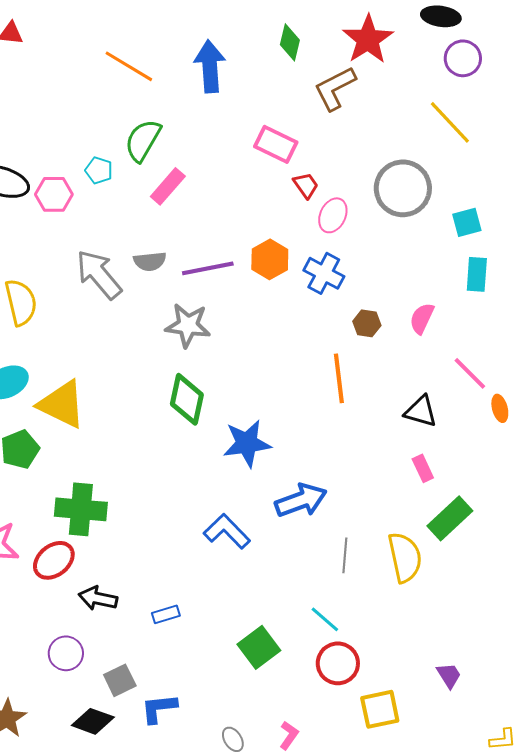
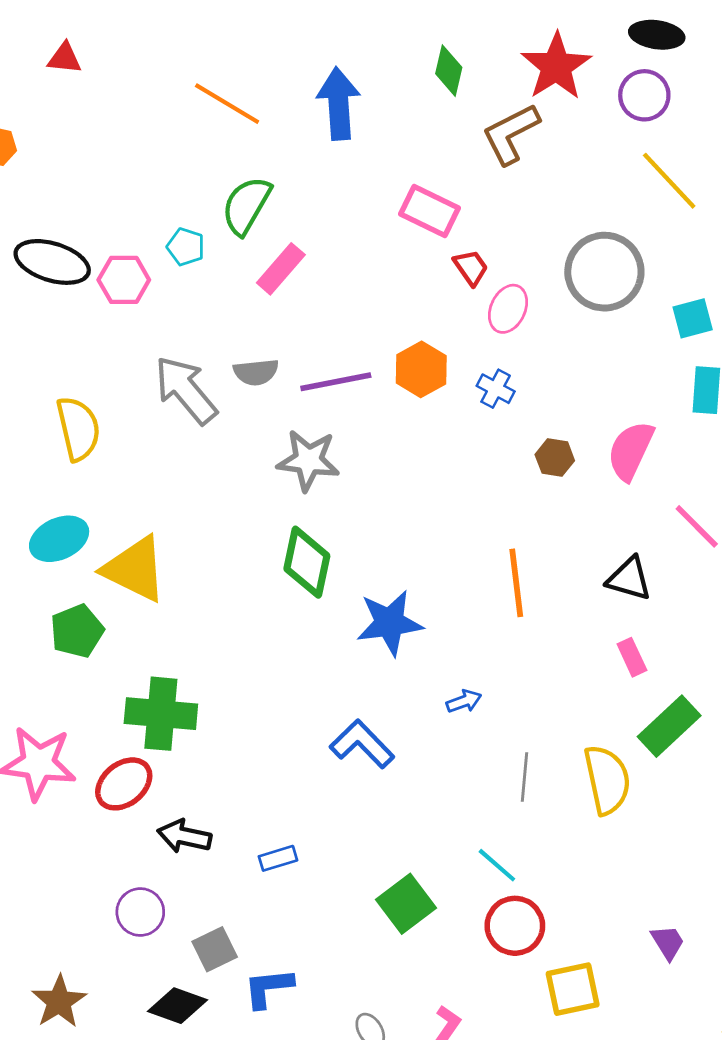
purple circle: (463, 58) -> (644, 95), moved
blue cross: (324, 273) -> (496, 389), size x0.7
pink semicircle: (422, 318) -> (631, 451), size x1.4
orange line: (339, 378) -> (516, 583), moved
blue arrow: (301, 500) -> (464, 701), size x0.5

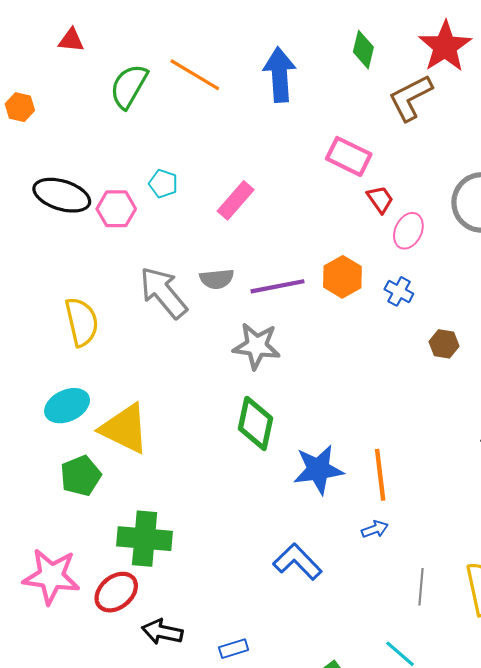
green semicircle: (246, 206) -> (129, 86), moved
orange line: (516, 583) -> (380, 475), moved

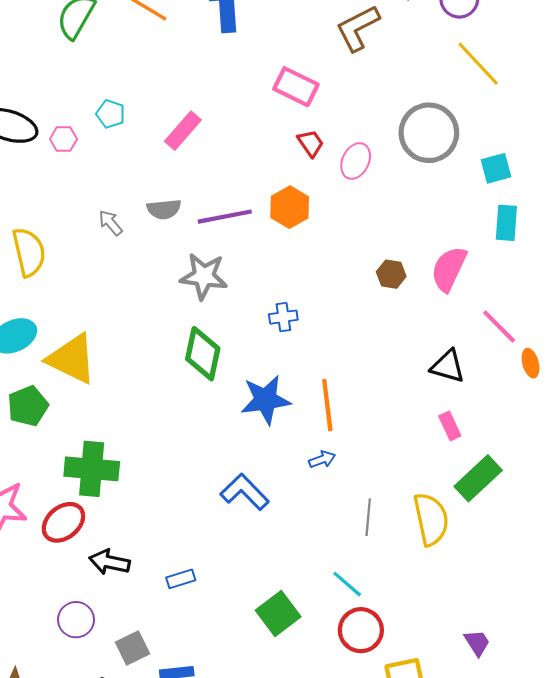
red trapezoid: (380, 199) -> (311, 143), moved
pink hexagon: (116, 209) -> (63, 139), size x0.7
blue cross: (399, 291) -> (283, 317), moved, turned -36
gray arrow: (163, 293) -> (111, 223), size x0.5

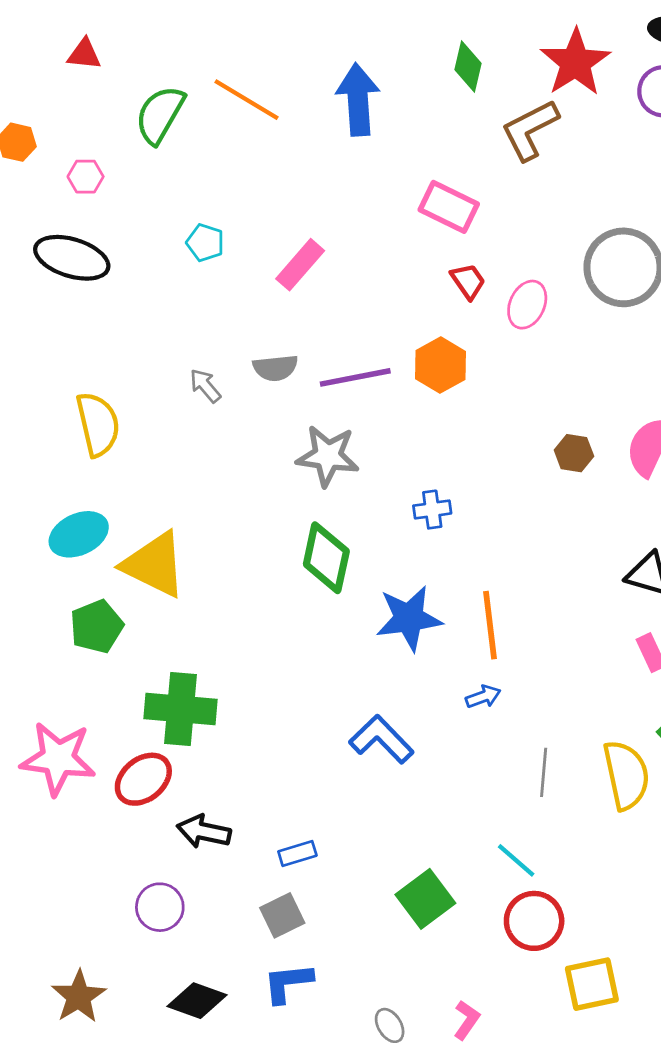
pink hexagon: (63, 139) -> (86, 177), moved
gray square: (133, 648) -> (282, 915), moved

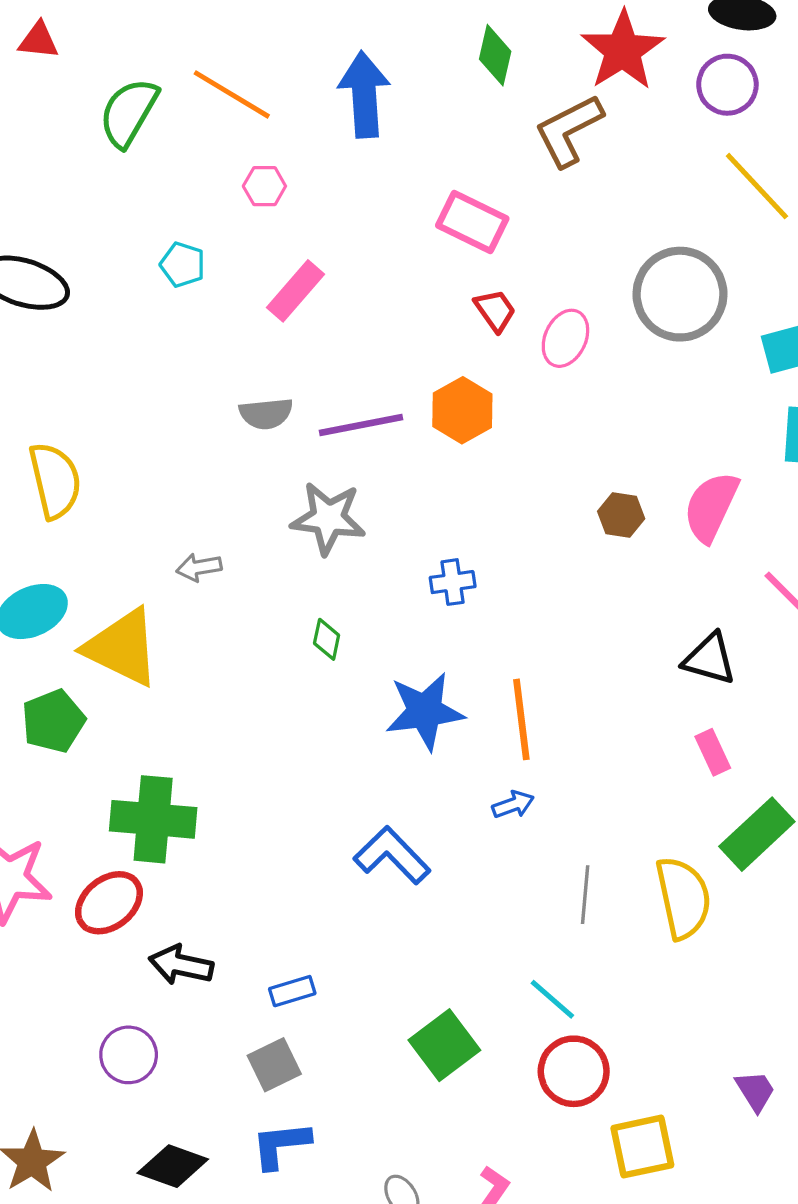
pink hexagon: (86, 177) -> (264, 186), moved
gray arrow: (205, 386) -> (199, 567), moved, turned -60
green diamond: (326, 558) -> (327, 639), size x0.5

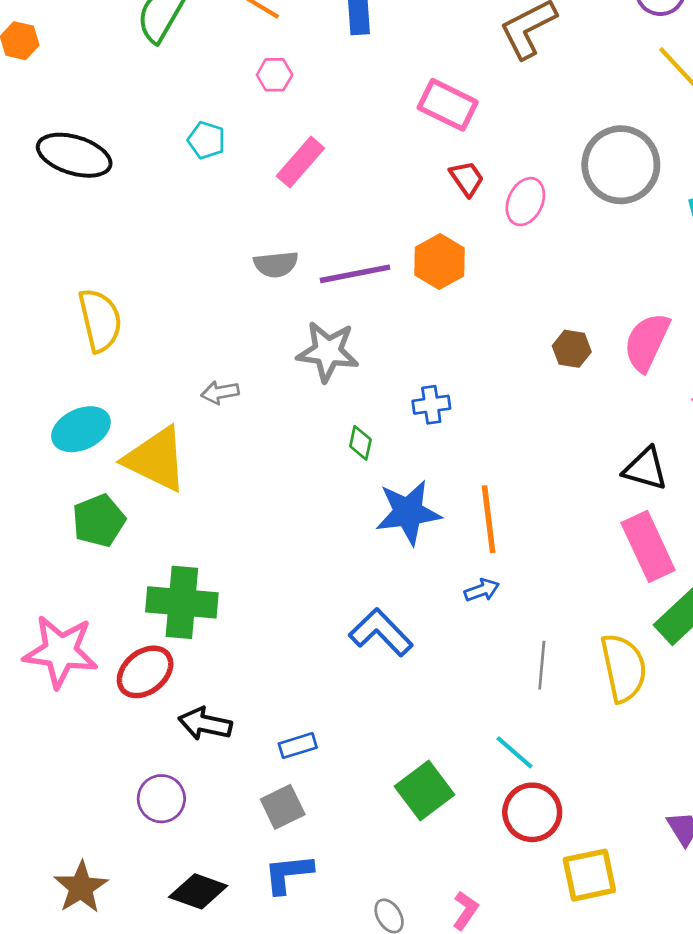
green diamond: (327, 639) -> (360, 443), moved
pink rectangle: (713, 752) -> (648, 546), size x1.8

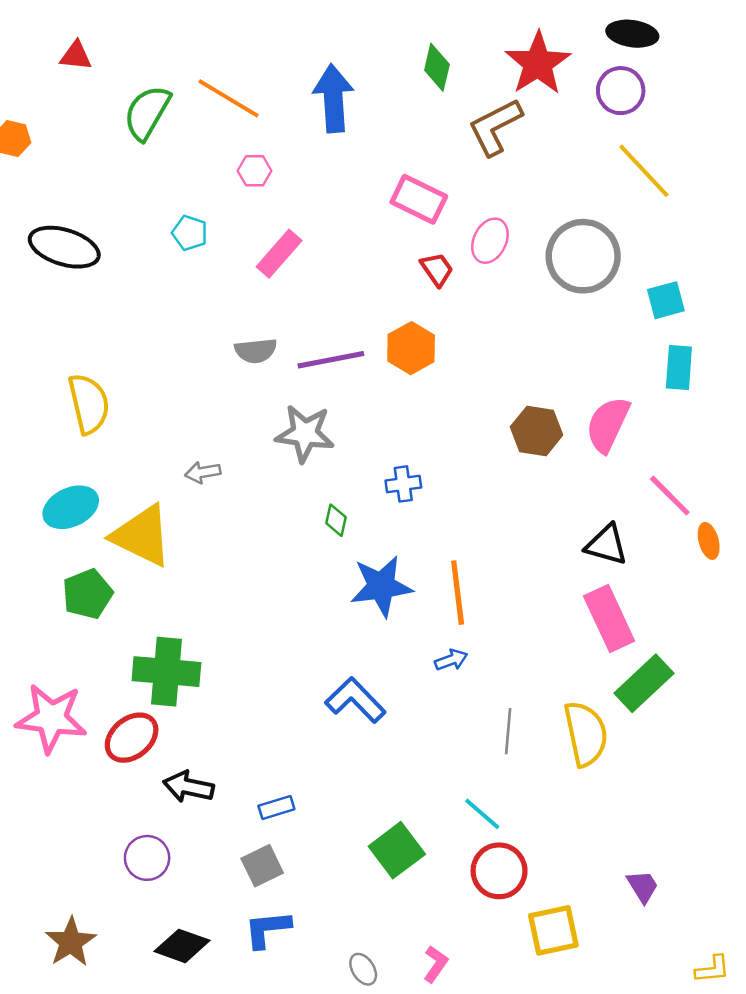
pink ellipse: (525, 202) -> (490, 241), moved
brown hexagon: (572, 349) -> (537, 431), size x1.4

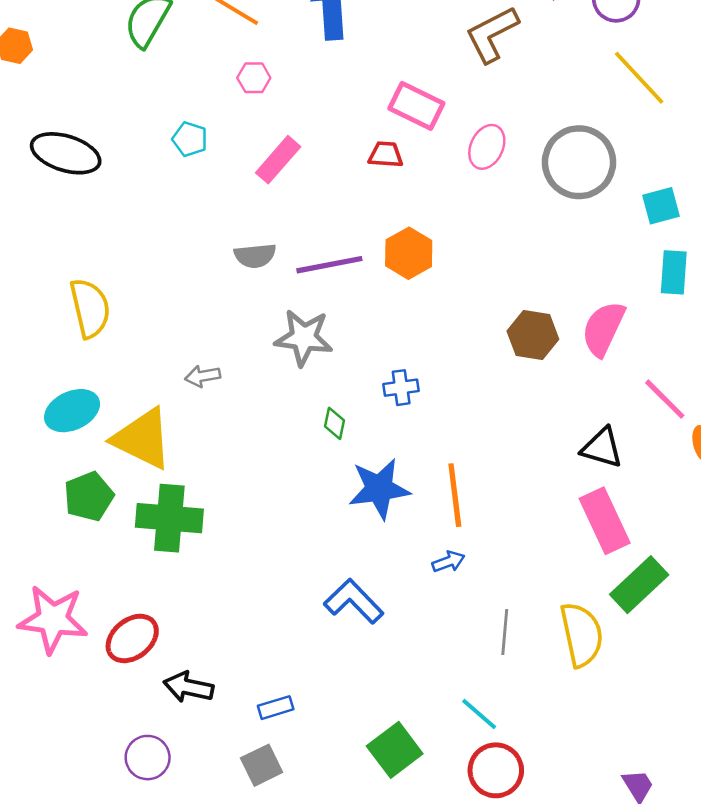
red trapezoid: (437, 269) -> (386, 155), moved, turned -51
green cross: (166, 672) -> (169, 518), moved

